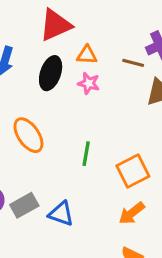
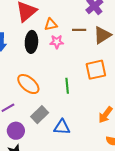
brown line: (133, 63) -> (79, 30), moved
orange square: (133, 171) -> (96, 70), moved, turned 30
gray rectangle: (24, 205) -> (40, 115), moved

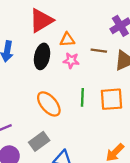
orange ellipse: (28, 84) -> (49, 104), moved
green line: (67, 86) -> (82, 97), moved

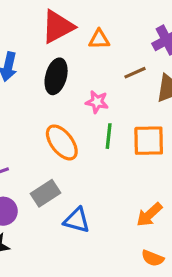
orange triangle: (67, 40) -> (99, 39), moved
brown line: (99, 51) -> (135, 73), turned -35
pink star: (71, 60) -> (97, 102), moved

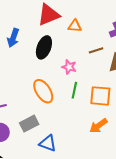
orange arrow: (149, 215) -> (98, 126), moved

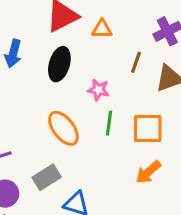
brown line: (96, 50) -> (136, 62), turned -48

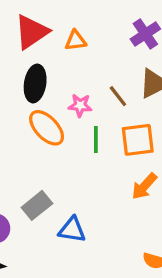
brown line: (136, 62) -> (118, 96), moved, turned -50
orange ellipse: (63, 128) -> (47, 128), moved

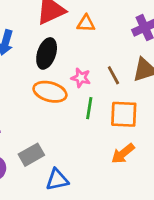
orange ellipse: (47, 128) -> (50, 92), turned -40
blue triangle: (72, 230) -> (57, 180), turned -30

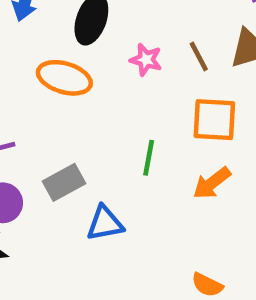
orange ellipse: (50, 92) -> (64, 78), moved
green line: (89, 108) -> (149, 158), moved

